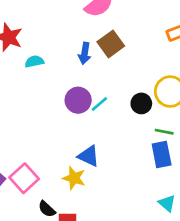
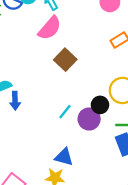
blue arrow: (85, 53) -> (15, 101), moved
purple circle: (78, 100) -> (89, 119), moved

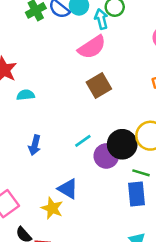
blue arrow: (15, 101) -> (35, 145), moved
black circle: (100, 105) -> (122, 144), size x1.5

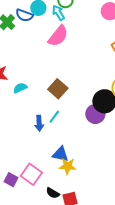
brown square: (99, 85) -> (58, 89), moved
cyan line: (83, 141) -> (54, 117), moved
blue triangle: (68, 189) -> (61, 154), moved

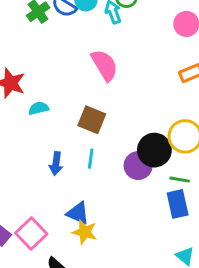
pink semicircle: (58, 36) -> (105, 65), moved, turned -80
brown square: (58, 89) -> (92, 120), turned -30
cyan line: (54, 117) -> (91, 159), moved, turned -40

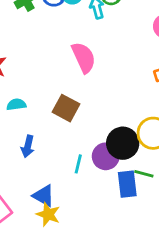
cyan semicircle: (39, 108) -> (16, 105), moved
cyan line: (91, 159) -> (78, 164), moved
blue rectangle: (178, 204) -> (127, 184), moved

